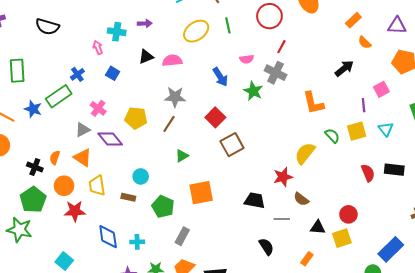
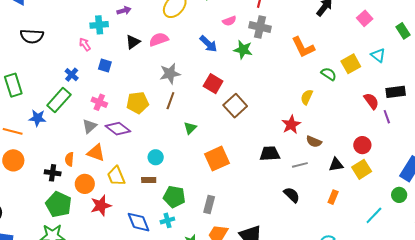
purple line: (364, 105) -> (387, 117), moved
yellow semicircle: (305, 153) -> (307, 97), size x0.7
green pentagon: (163, 207) -> (174, 197), moved

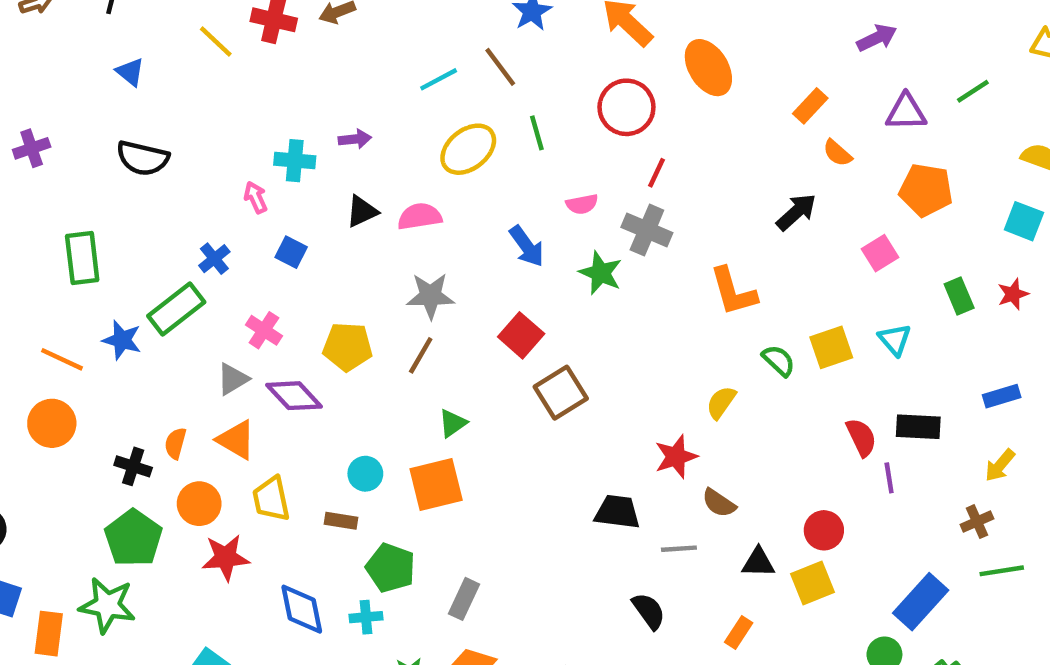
orange square: (217, 159) -> (436, 484), moved

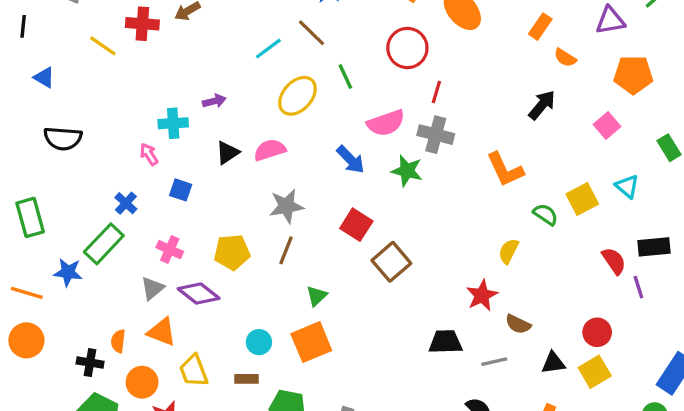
pink semicircle: (582, 204) -> (386, 123), size x1.6

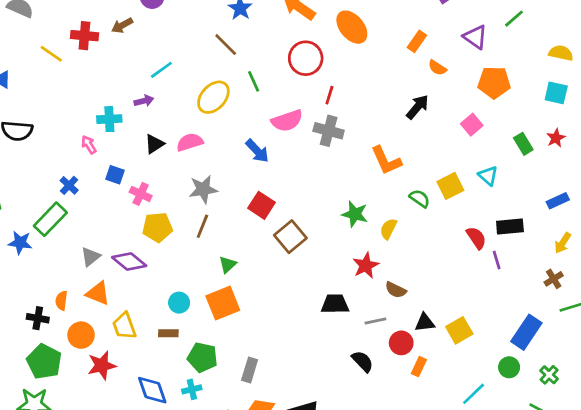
purple triangle: (610, 21) -> (475, 37), turned 44
cyan line: (268, 49) -> (161, 70), moved
green star: (407, 171) -> (355, 214), moved
pink cross: (170, 250) -> (141, 194), moved
red circle: (597, 332) -> (401, 343), moved

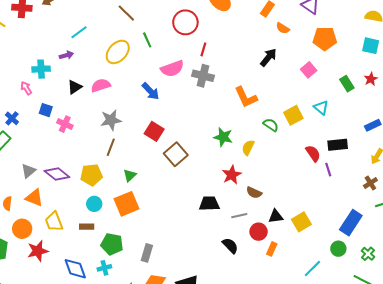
yellow pentagon: (157, 227) -> (91, 175), moved

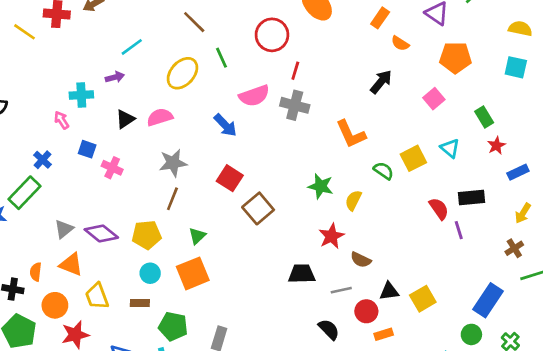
red star: (371, 79) -> (496, 146), moved
orange rectangle: (272, 249) -> (384, 334), turned 48

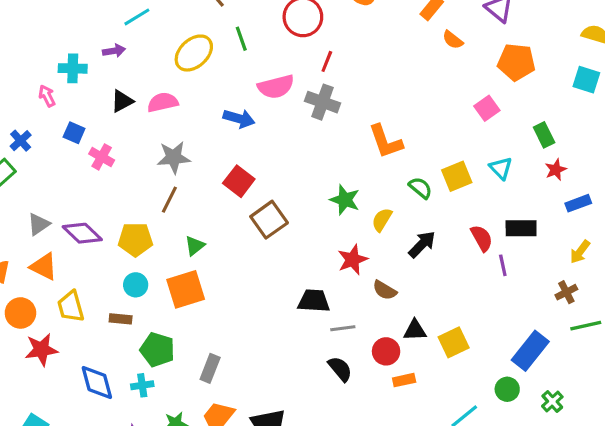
black arrow: (381, 82) -> (422, 244), moved
blue arrow: (225, 125) -> (239, 119), turned -35
gray line: (341, 290) -> (343, 328), moved

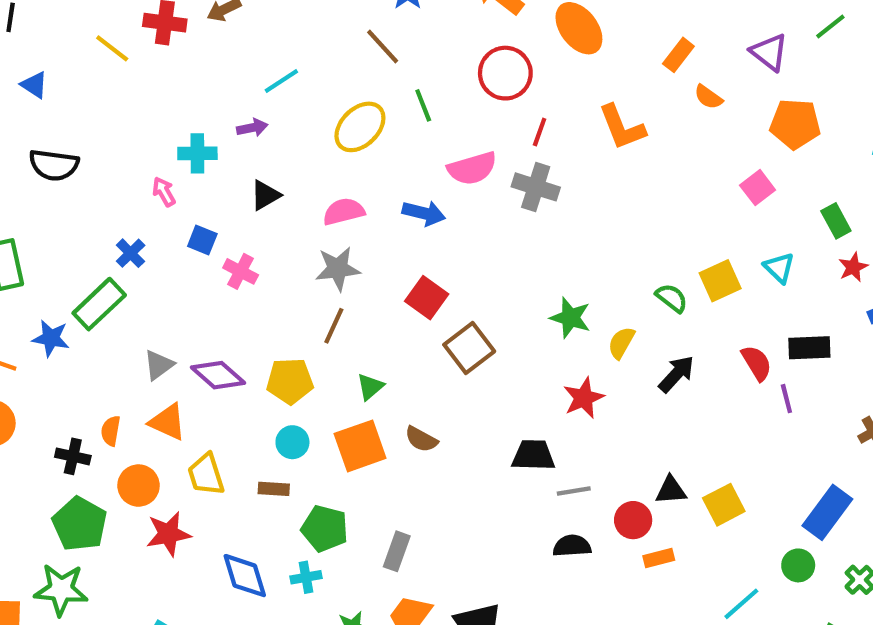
pink semicircle: (163, 102) -> (344, 212), moved
orange L-shape: (386, 141) -> (622, 127), moved
brown semicircle: (385, 290) -> (421, 439), moved
black semicircle: (340, 369) -> (572, 546), turned -52

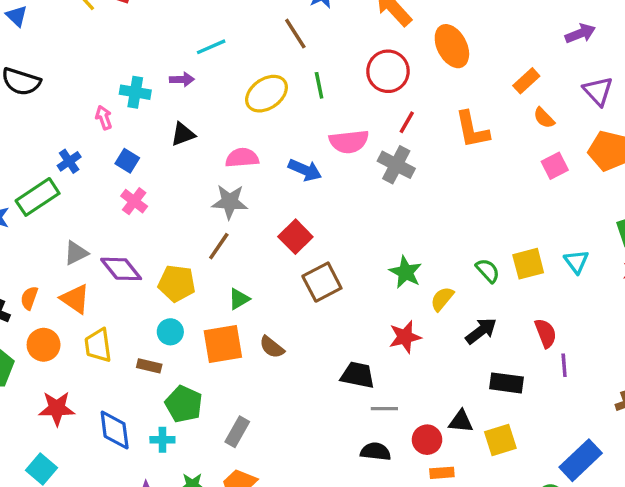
pink square: (758, 188) -> (555, 166), moved
pink cross: (241, 271) -> (134, 201), moved
black rectangle: (809, 348) -> (506, 383), moved
red star: (168, 534) -> (57, 408), moved

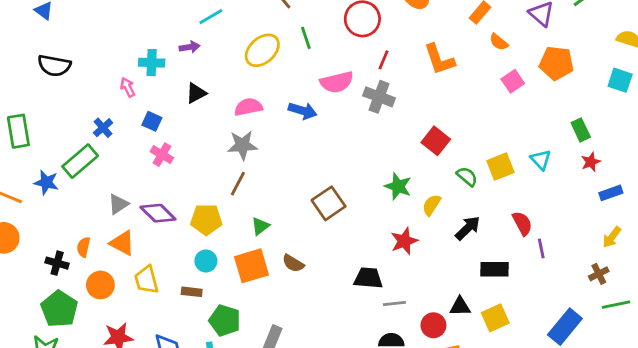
red square: (295, 237) -> (436, 141), moved

